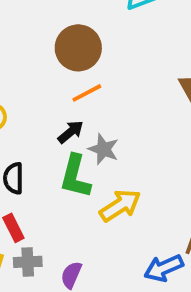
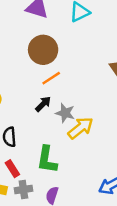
green L-shape: (75, 176) -> (47, 160), moved
yellow arrow: (120, 205) -> (81, 128), moved

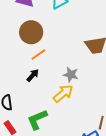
gray star: (65, 113) -> (71, 75), moved
green L-shape: (47, 160) -> (37, 120), turned 60

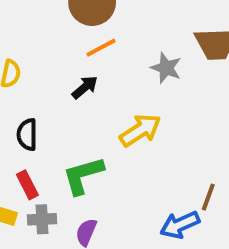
gray star: (71, 75) -> (166, 68), moved

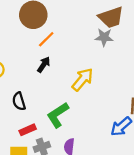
gray star: (166, 68) -> (104, 37), moved
red rectangle: (27, 185) -> (28, 130), turned -70

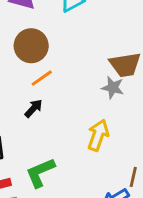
yellow arrow: (83, 79) -> (98, 135), moved, turned -30

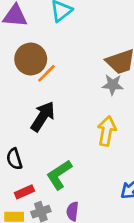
orange line: (42, 78) -> (46, 73), moved
black arrow: (34, 108) -> (43, 116), size x1.6

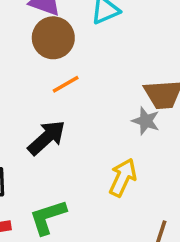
brown circle: (31, 59) -> (53, 38), moved

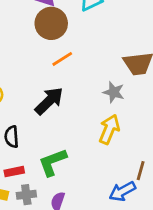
gray star: (146, 121) -> (114, 92), moved

